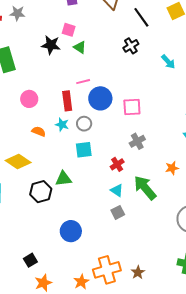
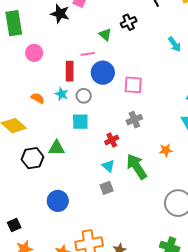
black cross: (131, 46) -> (129, 22), moved
green triangle: (80, 47) -> (105, 35), moved
pink circle: (29, 99) -> (34, 53), moved

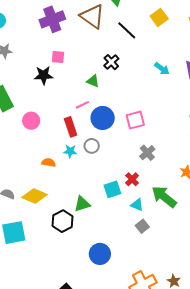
cyan square: (80, 122) -> (112, 189), moved

